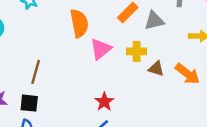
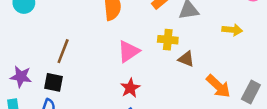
pink triangle: (101, 49) -> (128, 51), moved
orange arrow: (187, 74) -> (218, 86), moved

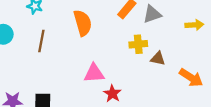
brown line: (63, 51) -> (41, 41), moved
pink triangle: (128, 51) -> (94, 73), moved, turned 40

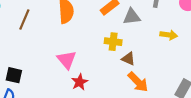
pink triangle: (94, 73) -> (67, 60), turned 42
orange arrow: (191, 78) -> (138, 82), moved

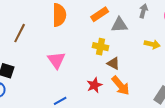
brown line: (24, 20) -> (20, 33), moved
red star: (80, 82) -> (94, 85), moved

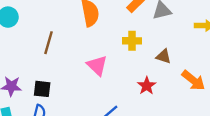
yellow cross: (100, 47) -> (132, 41), moved
orange arrow: (121, 86) -> (193, 80), moved

